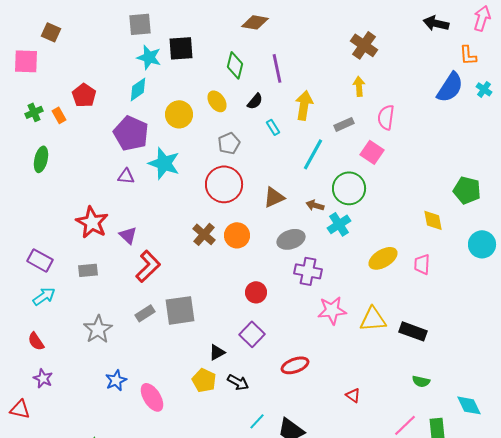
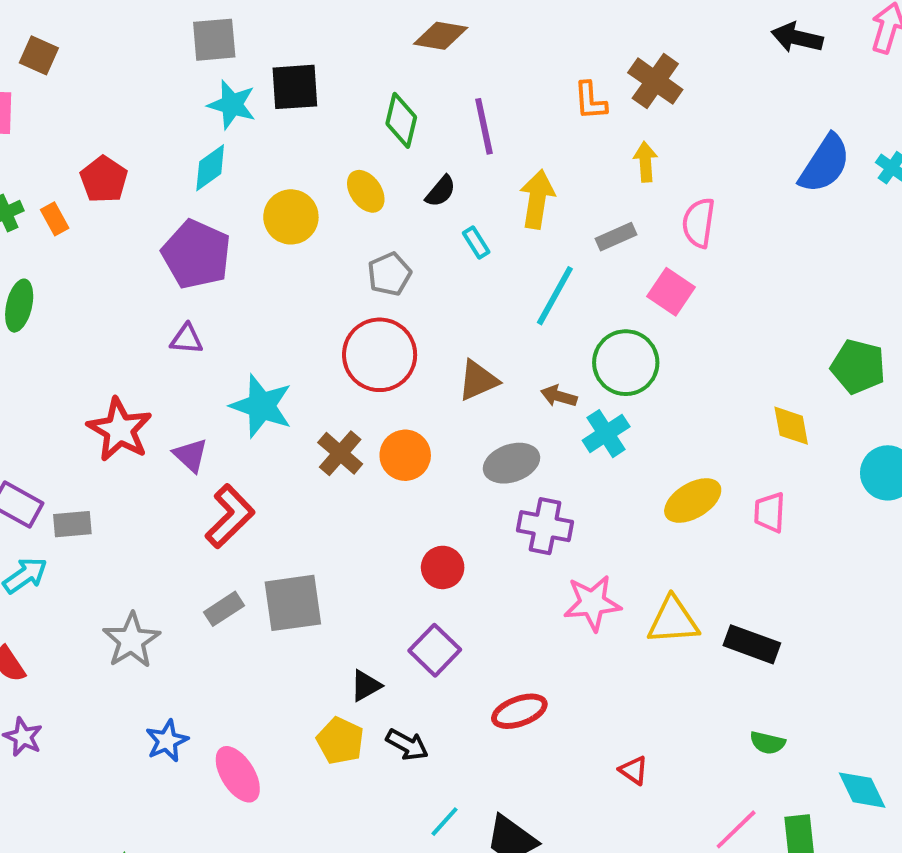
orange L-shape: (468, 55) -> (590, 101), moved
cyan star: (164, 163) -> (261, 406), moved
gray rectangle: (88, 270) -> (72, 524), moved

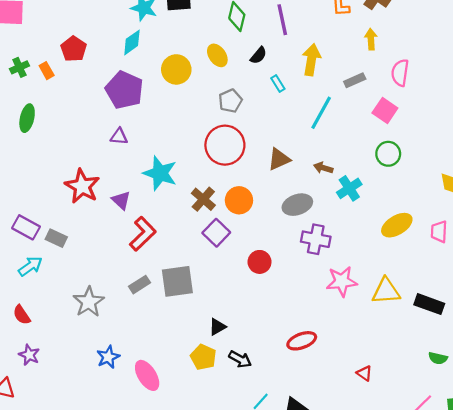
green circle: (626, 363) -> (388, 154), moved, size x0.7
gray rectangle: (72, 524) -> (56, 238), turned 30
purple square: (435, 650) -> (216, 233), moved

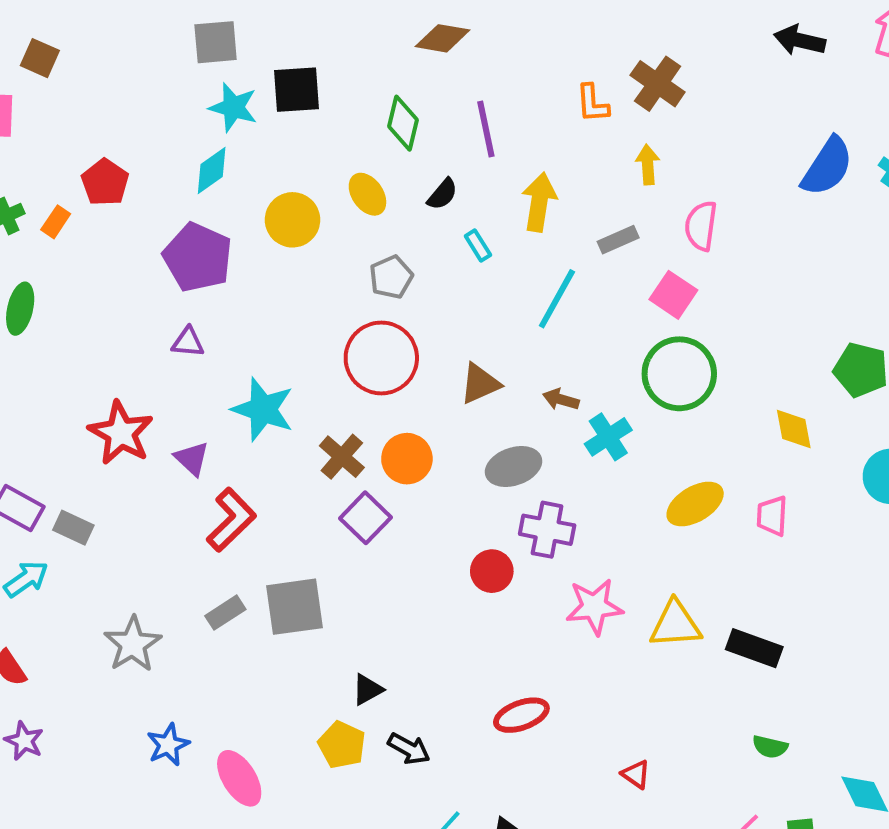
orange rectangle: (47, 71) -> (56, 222), turned 63
green circle: (388, 154) -> (679, 374), size x1.6
red circle: (260, 262) -> (492, 571), moved

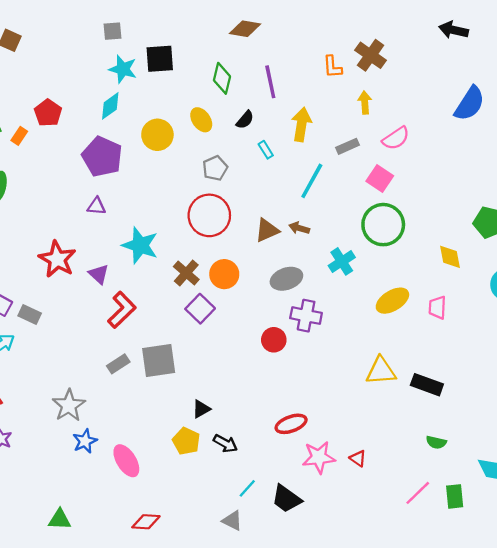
gray square: (216, 42) -> (113, 31), size x0.7
pink semicircle: (701, 226) -> (396, 138), turned -132
brown arrow: (561, 399) -> (299, 228), moved
pink star: (594, 607) -> (319, 457), moved
gray star: (133, 644) -> (69, 405), moved

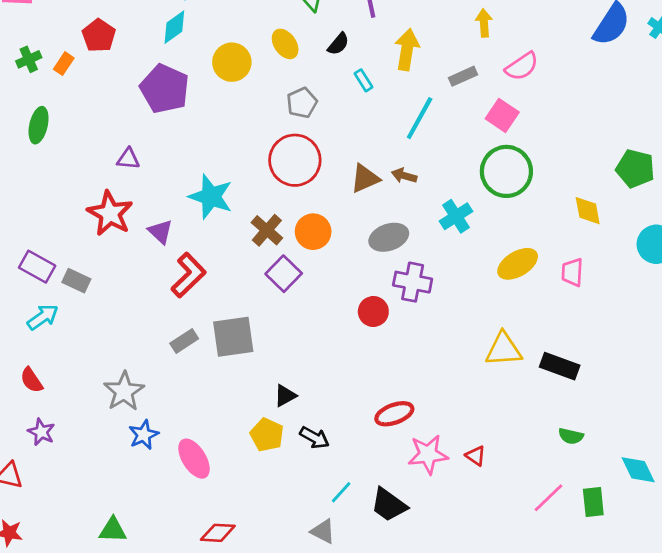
purple triangle: (96, 206) -> (128, 159), moved

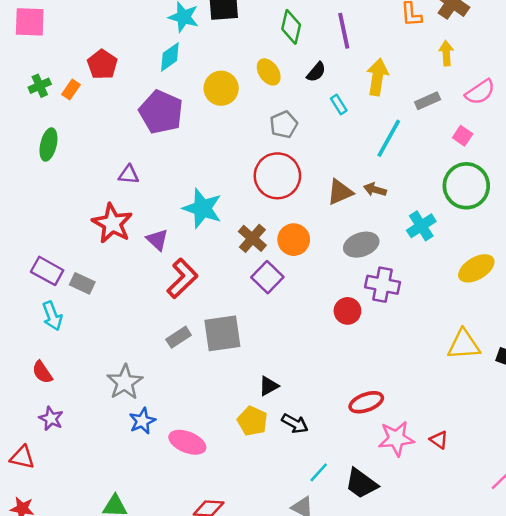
pink square: (502, 115) -> (463, 136), size x0.7
cyan arrow: (43, 317) -> (52, 316), turned 104
pink ellipse: (194, 459) -> (187, 442), turned -36

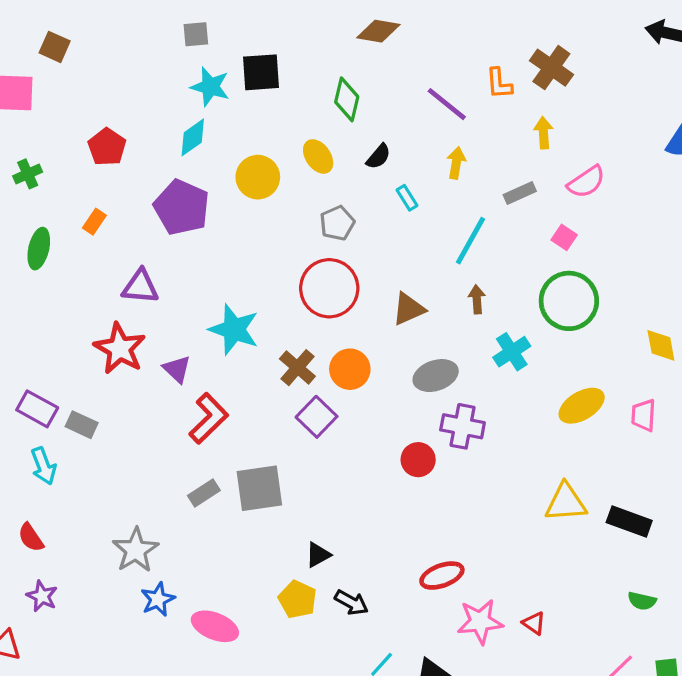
purple line: (344, 31) -> (447, 104), moved, turned -39
yellow arrow: (377, 77) -> (456, 163), size x0.7
orange rectangle: (71, 89) -> (94, 222), moved
purple triangle: (129, 175) -> (140, 287), size x1.4
brown arrow: (375, 190) -> (477, 299), moved, turned 70

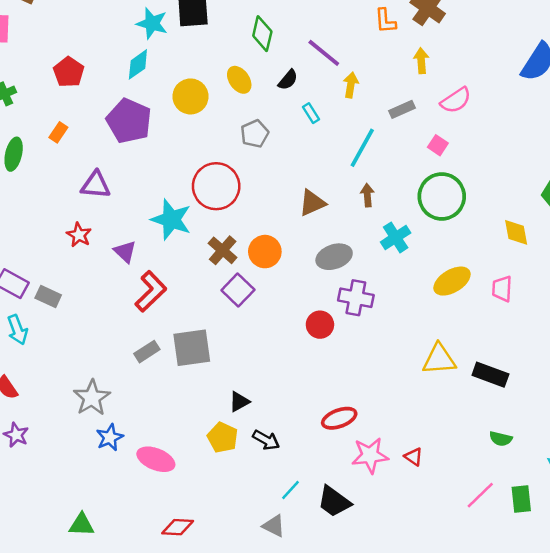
purple line: (447, 104) -> (324, 53), moved
red circle: (329, 288) -> (216, 186), moved
red star: (120, 349) -> (79, 235), size x0.6

